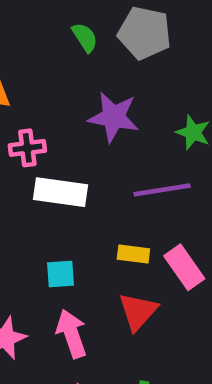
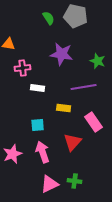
white rectangle: (61, 192) -> (38, 88), size x0.6
yellow rectangle: (133, 254) -> (64, 108), moved

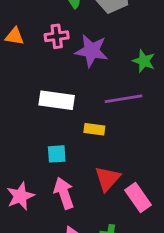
pink cross: (23, 68) -> (57, 36), moved
white rectangle: (38, 88) -> (57, 100), size x1.6
pink rectangle: (94, 122) -> (138, 198), moved

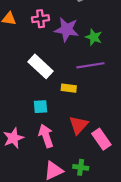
green star: (144, 61) -> (94, 37), moved
white rectangle: (57, 100) -> (41, 66), turned 35

